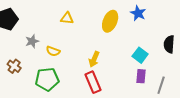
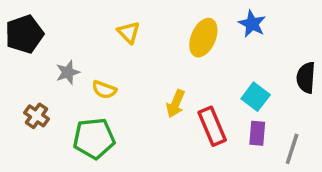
yellow triangle: (67, 18) -> (129, 32), turned 40
red rectangle: (93, 82) -> (212, 126), moved

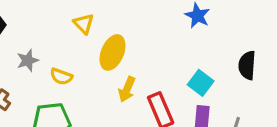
yellow ellipse: (203, 38) -> (113, 52), moved

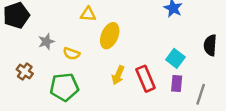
yellow triangle: (84, 24) -> (88, 14), turned -42
yellow arrow: (127, 89) -> (118, 75), moved

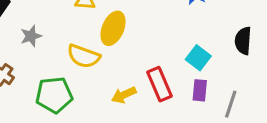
yellow semicircle: (71, 54) -> (84, 56), moved, size x1.5
yellow arrow: (118, 75) -> (124, 95), moved, turned 42

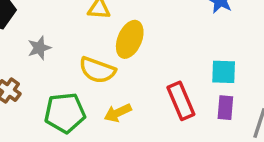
cyan square: (198, 58) -> (224, 72), turned -35
yellow arrow: (124, 95) -> (118, 113), moved

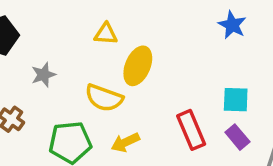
purple rectangle: (225, 108) -> (237, 137), turned -45

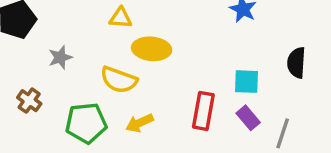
yellow ellipse: (138, 66) -> (152, 49), turned 72
red rectangle: (191, 130) -> (203, 111), turned 33

